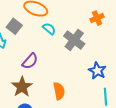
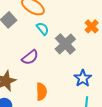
orange cross: (97, 18) -> (92, 26), turned -32
purple semicircle: (30, 61) -> (30, 57), moved

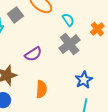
cyan semicircle: (43, 29) -> (68, 20), moved

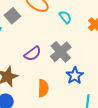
gray cross: (70, 44) -> (61, 52), moved
blue star: (84, 80) -> (75, 76), moved

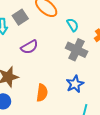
gray cross: (61, 52) -> (77, 50), moved, turned -30
purple semicircle: (33, 54) -> (29, 47), moved

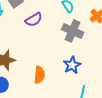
purple semicircle: (29, 47) -> (34, 20), moved

